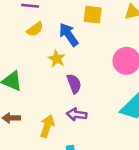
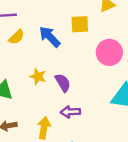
yellow square: (93, 15) -> (80, 24), moved
yellow star: (57, 59) -> (38, 77), moved

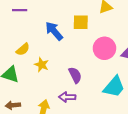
yellow semicircle: (17, 37) -> (23, 49), moved
purple semicircle: (63, 83) -> (75, 75), moved

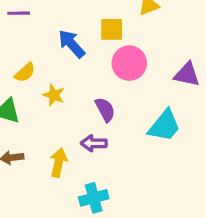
pink circle: (104, 48) -> (129, 63), moved

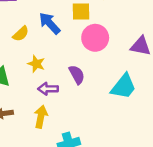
yellow semicircle: (25, 73) -> (21, 34), moved
purple arrow: (94, 143) -> (48, 89), moved

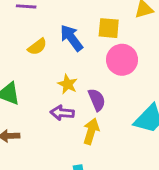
yellow star: (36, 64) -> (68, 84), moved
yellow arrow: (41, 117) -> (91, 131), moved

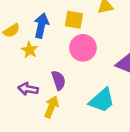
blue arrow: (71, 38) -> (41, 26), turned 45
yellow star: (68, 84) -> (30, 50), moved

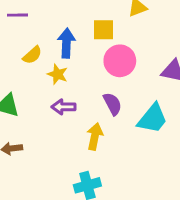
purple semicircle: (59, 80) -> (112, 104), moved
purple arrow: (28, 89) -> (64, 107), moved

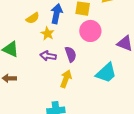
purple semicircle: (112, 104) -> (71, 54), moved

